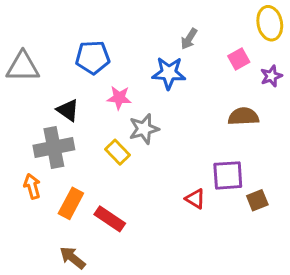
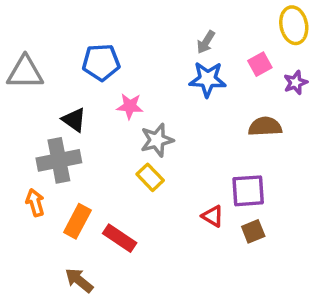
blue star: (169, 73) -> (208, 79), moved
yellow rectangle: (118, 152) -> (150, 177), moved
brown square: (257, 200) -> (253, 231), moved

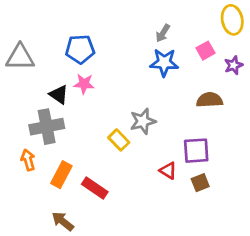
pink star: (130, 106) -> (84, 84), moved
gray star: (157, 140) -> (143, 121), moved

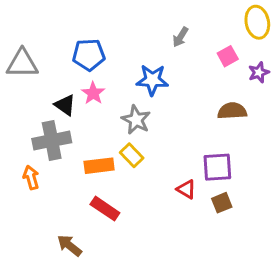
blue star: (164, 63) -> (152, 80), moved
pink star: (84, 84) -> (93, 93), turned 30
gray star: (143, 121) -> (136, 120), moved, turned -30
orange rectangle: (61, 175) -> (99, 166), moved, turned 55

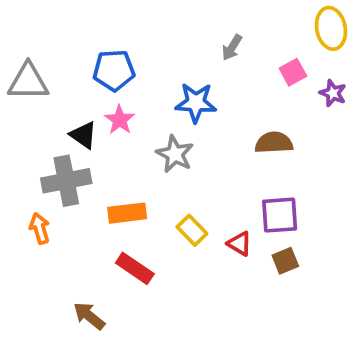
purple star: (259, 72) -> (333, 93), turned -30
brown semicircle: (232, 111) -> (274, 143), moved
yellow rectangle: (132, 155) -> (192, 230), moved

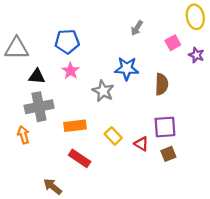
blue star: (196, 103) -> (127, 69), moved
black triangle: (83, 135) -> (37, 76), moved, turned -30
brown semicircle: (274, 143) -> (162, 84), turned 95

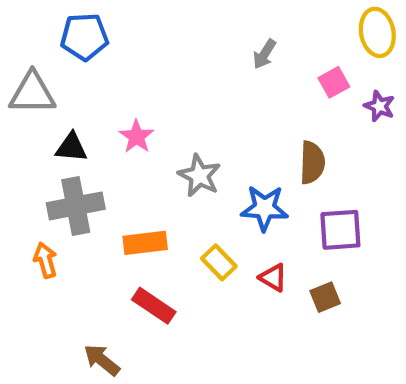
blue pentagon: (67, 42) -> (84, 37), moved
blue star: (127, 69) -> (264, 208), moved
purple square: (165, 127) -> (340, 230), moved

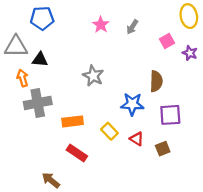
pink star: (136, 137) -> (101, 25), moved
black triangle: (71, 147) -> (40, 60), moved
gray star: (199, 176) -> (93, 76), moved
orange arrow: (45, 260) -> (23, 78), moved

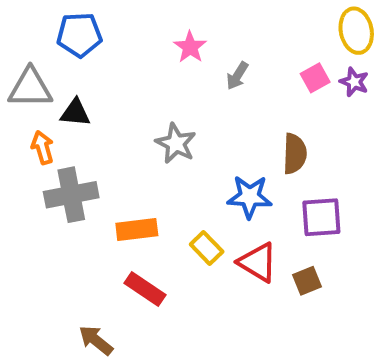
gray arrow: (132, 27) -> (237, 76), moved
purple star: (190, 53) -> (354, 82), moved
red triangle: (137, 139) -> (258, 262), size x1.5

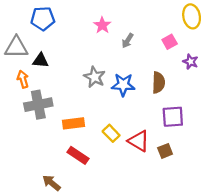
purple star: (354, 82) -> (190, 62), moved
blue star: (250, 197) -> (123, 85), moved

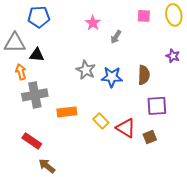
pink square: (170, 42) -> (144, 16), moved, turned 32
red rectangle: (78, 155) -> (32, 141), moved

